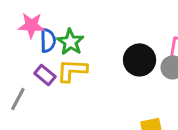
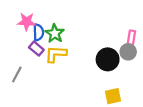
black circle: (140, 60) -> (108, 59), moved
purple rectangle: (45, 75) -> (36, 49), moved

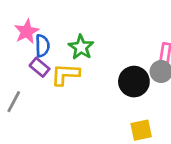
pink star: (27, 22) -> (27, 31), turned -30
green star: (55, 33) -> (81, 47), moved

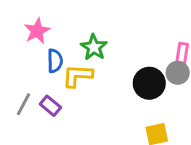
blue semicircle: (42, 46) -> (55, 61), moved
purple rectangle: (40, 67) -> (50, 106), moved

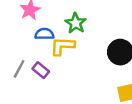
blue semicircle: (55, 61) -> (44, 34), turned -90

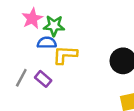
green star: (76, 23) -> (54, 26), moved, turned -30

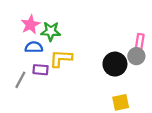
blue semicircle: (47, 43) -> (34, 47), moved
purple rectangle: (43, 79) -> (41, 70), moved, turned -35

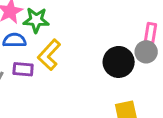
yellow L-shape: (61, 58) -> (49, 55), turned -50

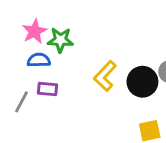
yellow L-shape: (49, 55) -> (105, 76), moved

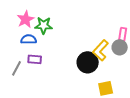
yellow L-shape: (105, 76) -> (101, 50), moved
black circle: (142, 82) -> (88, 62), moved

